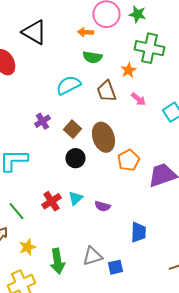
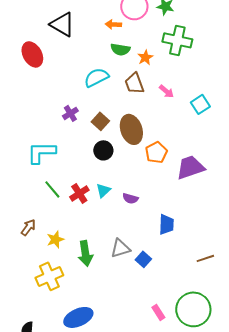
orange star: (128, 70) -> (145, 57), moved
green line: (16, 211) -> (52, 189), moved
blue square: (115, 267) -> (143, 259), turned -35

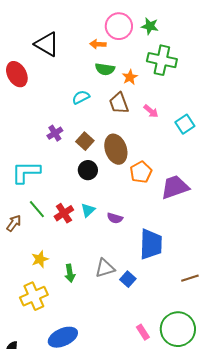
cyan semicircle: (96, 77) -> (81, 97), size x0.7
blue trapezoid: (166, 224) -> (151, 244), size x1.5
brown arrow: (28, 227) -> (14, 223), moved
green arrow: (85, 253) -> (70, 273), size x0.7

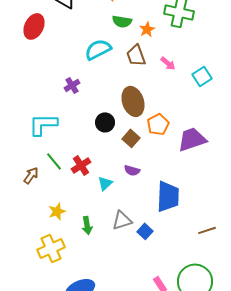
red ellipse: (17, 74) -> (34, 26), turned 55
cyan semicircle: (81, 97) -> (98, 49), size x1.5
brown square: (85, 141) -> (131, 138), moved
cyan triangle: (88, 210) -> (105, 183), moved

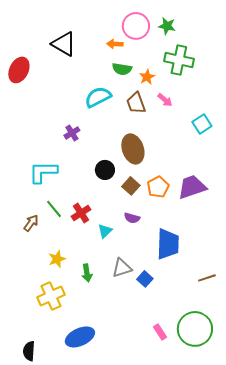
red ellipse: (34, 26) -> (19, 70), moved
pink arrow: (168, 63) -> (165, 100), moved
orange pentagon: (158, 124) -> (158, 187), moved

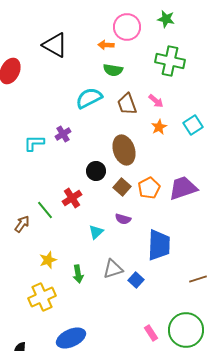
green star: (167, 26) -> (166, 19), moved
orange star: (147, 77) -> (159, 127), moved
cyan L-shape: (43, 172) -> (34, 143), moved, size x0.7
red cross: (81, 213) -> (72, 198), moved

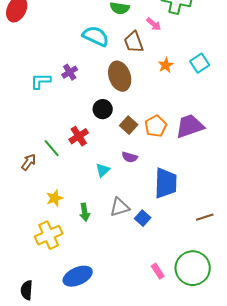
cyan semicircle: (89, 98) -> (96, 36), turned 52
pink arrow: (156, 101) -> (154, 24), moved
brown ellipse: (124, 150) -> (120, 76), moved

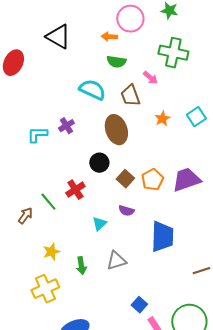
blue square: (143, 218) -> (139, 305), moved

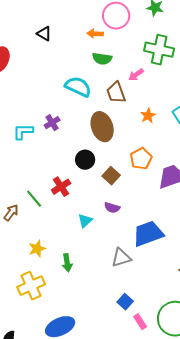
black triangle: (58, 37) -> (44, 34), size x0.6
pink arrow: (150, 78) -> (136, 75), turned 105
orange pentagon: (152, 180) -> (141, 159), moved
blue trapezoid: (162, 237) -> (148, 234), turned -112
gray triangle: (116, 261) -> (121, 258), moved

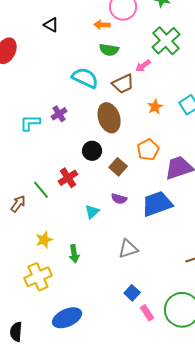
green cross: (159, 50) -> (166, 41), turned 36
brown trapezoid: (116, 93) -> (123, 84), turned -95
blue trapezoid: (148, 234) -> (157, 204), moved

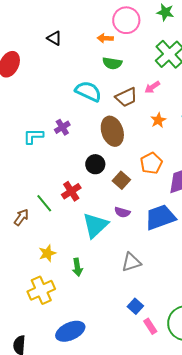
pink arrow: (143, 66) -> (152, 87), moved
cyan triangle: (92, 212) -> (95, 225), size x1.8

